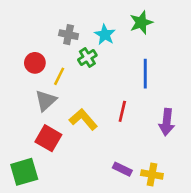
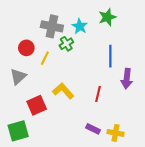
gray cross: (69, 35) -> (52, 26), size x1.5
gray triangle: (46, 101) -> (18, 77), moved
red line: (122, 111) -> (98, 94), moved
purple arrow: (167, 122) -> (127, 79), moved
red square: (48, 138) -> (37, 105), turned 36

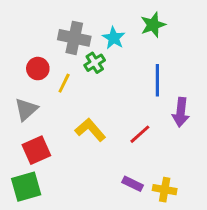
red line: (98, 94) -> (140, 134), turned 35
red square: (37, 105) -> (36, 150), moved

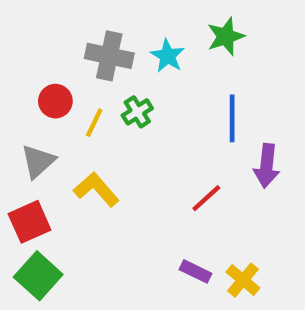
green cross: (95, 63) -> (137, 112), moved
yellow L-shape: (90, 130) -> (96, 189), moved
red square: (36, 150) -> (30, 222), moved
green square: (26, 187) -> (38, 276), turned -32
yellow cross: (165, 190) -> (243, 280), turned 30

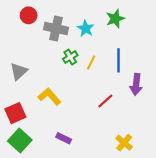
red circle: (55, 101) -> (29, 15), moved
yellow line: (94, 123) -> (91, 63), moved
gray triangle: (38, 161) -> (19, 71), moved
purple rectangle: (196, 271) -> (64, 138), moved

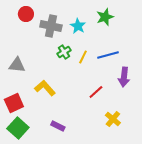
blue line: (119, 60) -> (108, 55), turned 75
gray triangle: (19, 71) -> (17, 65), turned 48
yellow cross: (124, 143) -> (113, 119), moved

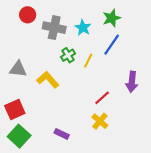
blue line: (108, 55) -> (112, 45), moved, turned -40
yellow L-shape: (45, 88) -> (48, 80), moved
yellow cross: (113, 119) -> (100, 121), moved

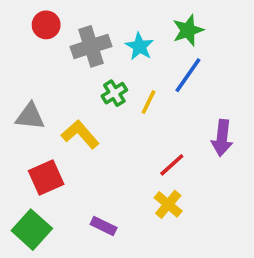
gray cross: (54, 28) -> (91, 46), turned -30
red square: (15, 109) -> (46, 177), moved

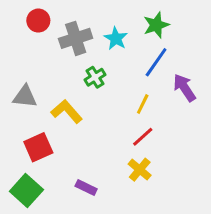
yellow line: (148, 102) -> (143, 104), moved
purple arrow: (222, 138) -> (184, 88), moved, turned 140

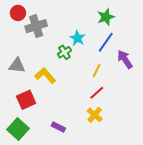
red circle: (38, 21) -> (18, 13), moved
gray cross: (76, 38) -> (36, 26), moved
cyan star: (116, 38) -> (78, 38), moved

